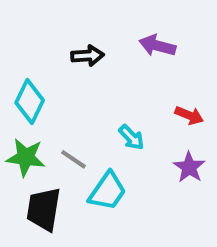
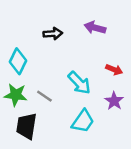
cyan arrow: (131, 137) -> (79, 83), size x1.5
cyan trapezoid: (107, 191) -> (83, 121), moved

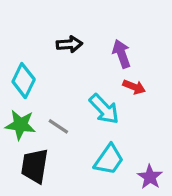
purple arrow: (95, 28) -> (122, 54), moved, turned 55
red arrow: (114, 70) -> (134, 87), moved
purple star: (114, 101) -> (150, 177), moved

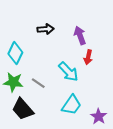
red arrow: (134, 87) -> (88, 57), turned 80
black trapezoid: (35, 166) -> (23, 109), turned -50

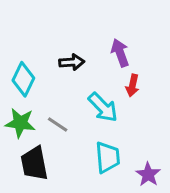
black arrow: (46, 29) -> (72, 62), moved
cyan trapezoid: (72, 105) -> (108, 157), turned -40
black trapezoid: (23, 109) -> (34, 163), turned 30

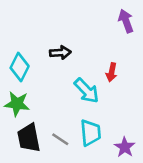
purple arrow: (120, 53) -> (126, 21), moved
gray line: (58, 125) -> (60, 139), moved

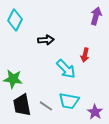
purple arrow: (126, 21) -> (96, 16), turned 36
cyan diamond: (20, 67) -> (15, 20), moved
cyan trapezoid: (91, 133) -> (69, 101), turned 105

